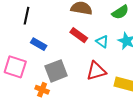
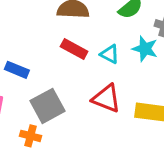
red triangle: (96, 71) -> (106, 98), turned 45

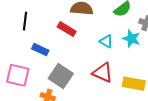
red rectangle: (74, 49) -> (67, 29), moved
gray square: (47, 106) -> (61, 76), turned -30

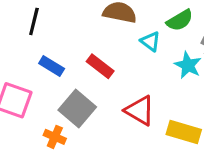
red rectangle: (67, 29) -> (100, 66), moved
cyan triangle: (106, 41) -> (150, 41), moved

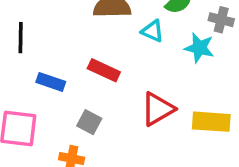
gray square: (77, 109) -> (89, 122), size x0.6
red triangle: (140, 111) -> (158, 109), turned -48

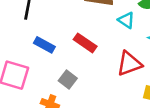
red triangle: (158, 109) -> (129, 64), moved

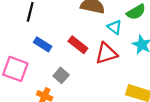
red triangle: (129, 64) -> (106, 53), moved

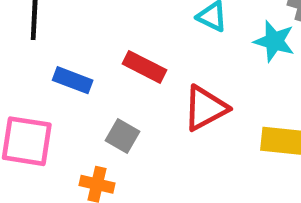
red triangle: (106, 53) -> (205, 108), moved

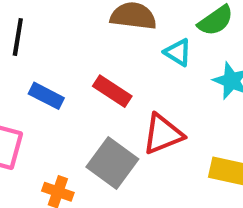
gray square: (122, 136) -> (112, 163), moved, size x1.6

